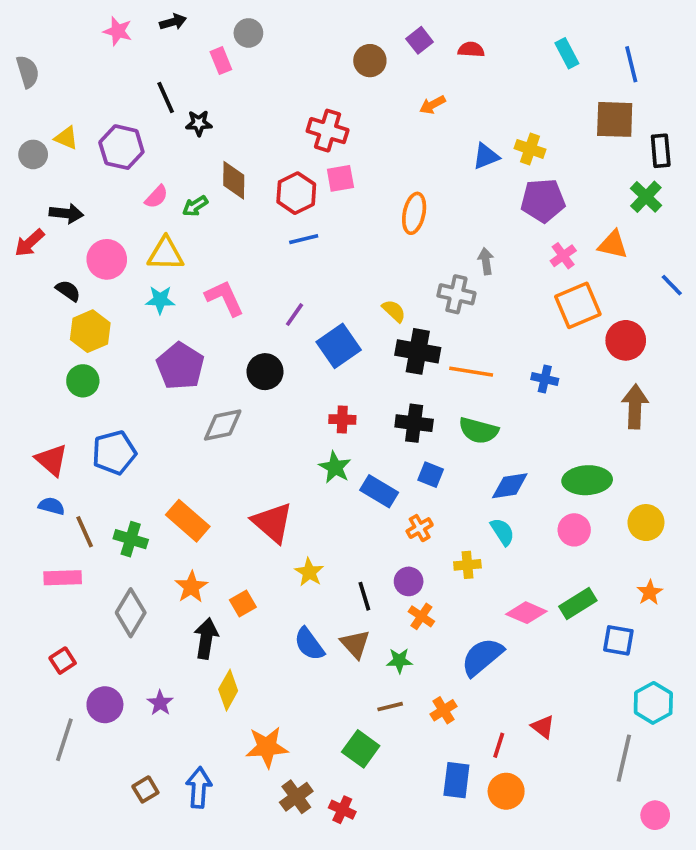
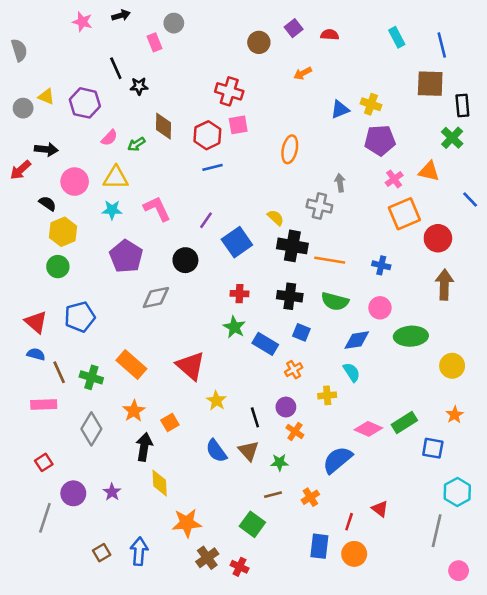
pink circle: (574, 530) -> (380, 308), moved
yellow diamond: (228, 690) -> (160, 483), turned -32

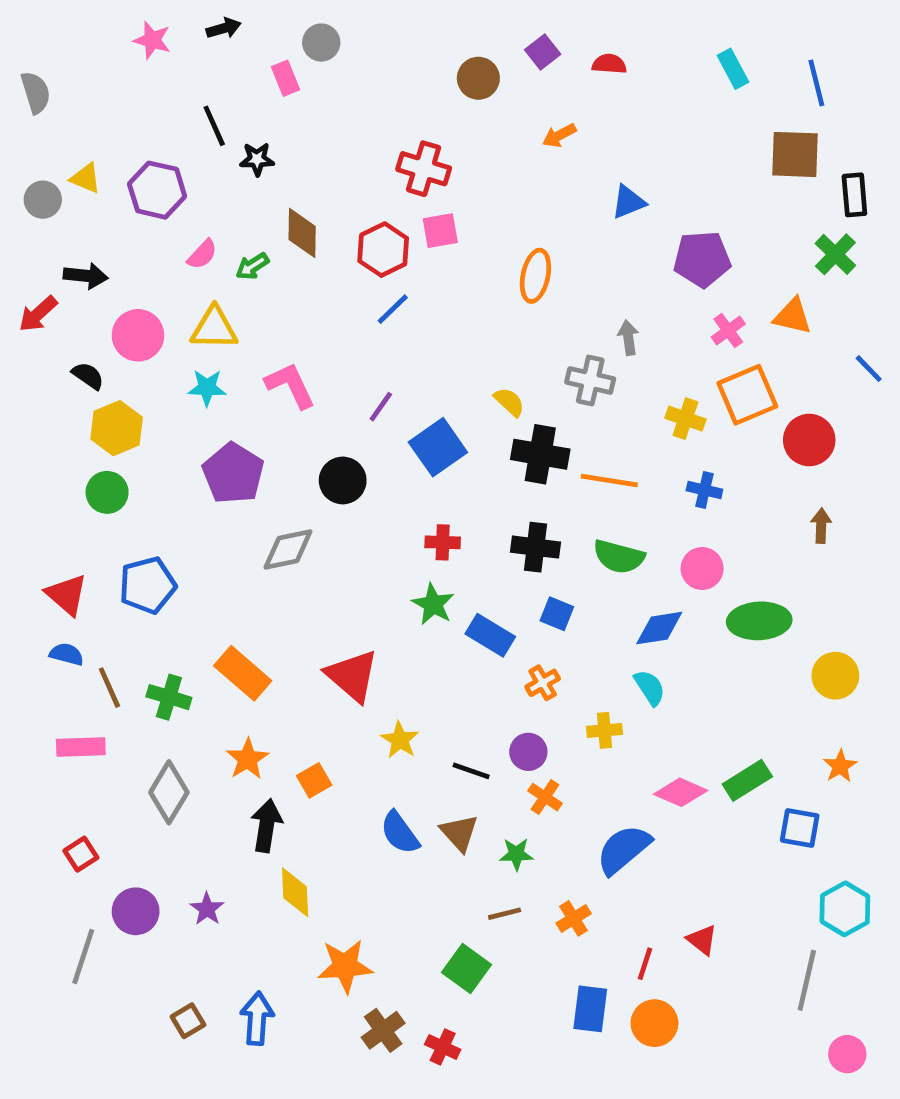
yellow cross: (371, 104) -> (685, 419), moved
blue line: (212, 167) -> (393, 309), turned -30
brown arrow: (444, 285) -> (821, 526), size x0.6
black line: (255, 417) -> (471, 771), turned -54

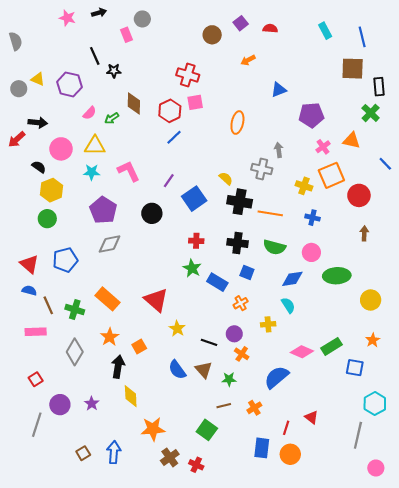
gray diamond: (288, 550) -> (110, 244), moved

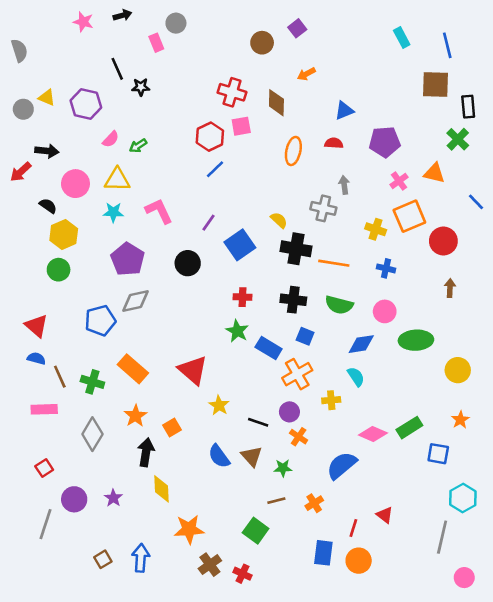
red semicircle: (270, 28) -> (334, 143), moved
brown diamond: (134, 103) -> (276, 103), moved
blue pentagon: (65, 260) -> (100, 321), moved
orange cross: (241, 303) -> (297, 374), size x1.6

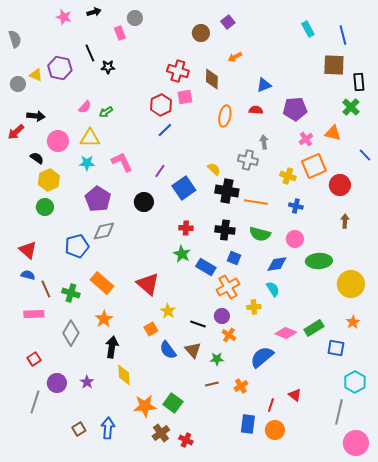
purple hexagon: (86, 104) -> (60, 68), moved
yellow circle: (458, 370) -> (351, 284), size x1.4
orange square: (172, 428) -> (151, 329), moved
green square: (256, 531) -> (173, 403), moved
pink circle: (464, 578) -> (356, 443), size x1.6

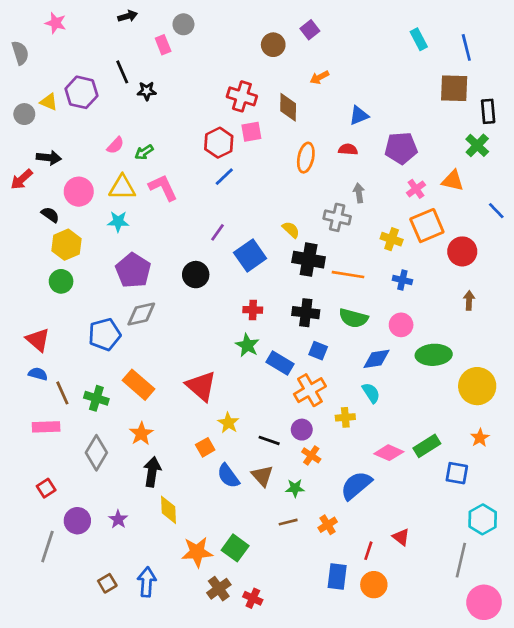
pink star: (64, 17) -> (56, 23), moved
pink L-shape: (122, 162) -> (163, 188), moved

